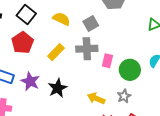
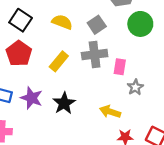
green circle: (130, 70) -> (140, 24), moved
gray star: (124, 96) -> (135, 87), moved

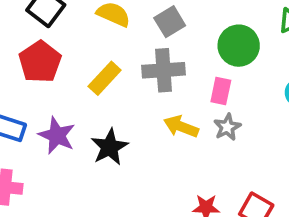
green circle: (140, 24) -> (239, 46), moved
pink rectangle: (120, 67) -> (221, 91), moved
yellow arrow: (110, 112) -> (181, 127), moved

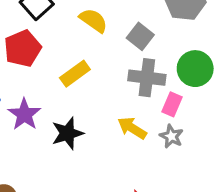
gray square: (170, 22) -> (140, 36), turned -32
gray cross: (164, 70) -> (147, 78), moved
gray star: (227, 127) -> (171, 136), turned -30

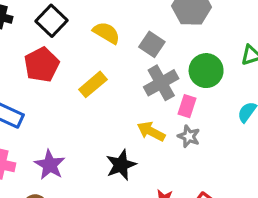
gray cross: (147, 78) -> (161, 83), turned -32
purple star: (24, 114) -> (50, 165), moved
black star: (67, 133) -> (121, 165), moved

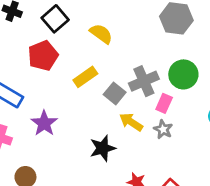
gray square: (152, 44) -> (115, 93), moved
purple star: (50, 165) -> (44, 123), moved

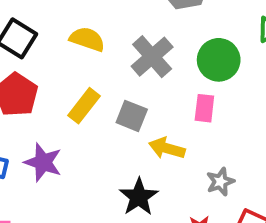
gray cross: (144, 81) -> (152, 57), moved
purple star: (44, 123) -> (43, 162), moved
gray star: (163, 129) -> (220, 182), moved, turned -30

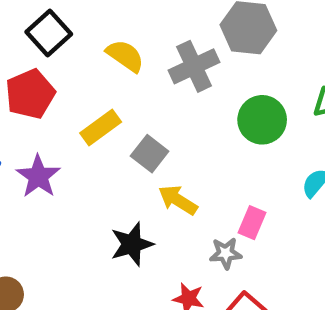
gray cross: (152, 57) -> (194, 66), moved
pink rectangle: (204, 108) -> (252, 223), moved

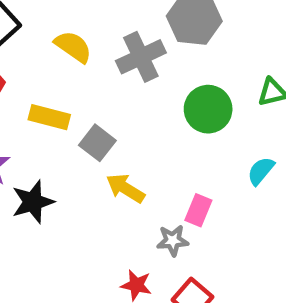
yellow rectangle: (101, 127) -> (49, 117), turned 51
black star: (132, 244) -> (33, 202), moved

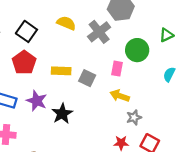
yellow semicircle: (73, 47) -> (66, 23), moved
yellow arrow: (125, 188) -> (120, 96), moved
pink rectangle: (198, 210) -> (117, 69), moved

